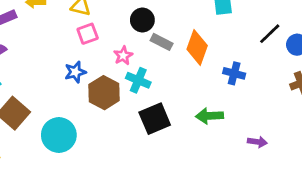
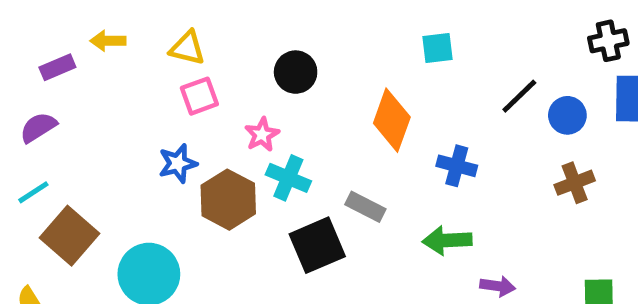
gray rectangle: (162, 42) -> (365, 207), moved
green arrow: (209, 116) -> (447, 240), moved

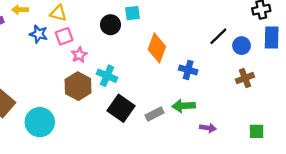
cyan square: (438, 48) -> (133, 13), moved
pink star: (262, 135) -> (79, 55), moved
blue star: (178, 163) -> (39, 34), moved, turned 30
gray rectangle: (365, 207) -> (155, 114), moved, turned -54
black square: (317, 245) -> (121, 108), turned -32

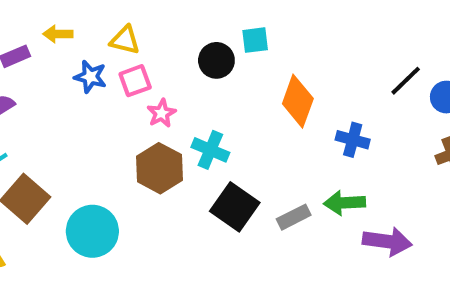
purple arrow: (208, 128) -> (387, 241), size x1.6

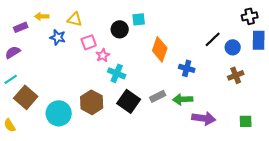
pink square: (135, 81) -> (89, 42), moved
pink star: (162, 113) -> (103, 55), moved
brown hexagon: (159, 168) -> (92, 102), moved
gray rectangle: (294, 217) -> (158, 96), moved

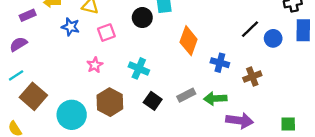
pink star: (103, 55) -> (95, 65), moved
brown cross: (236, 75) -> (252, 77), moved
black square: (129, 101) -> (153, 101), size x0.7

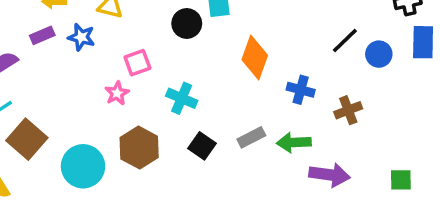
purple rectangle: (28, 15) -> (42, 35), moved
pink square: (106, 33) -> (137, 63), moved

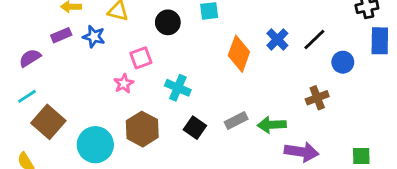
black circle: (187, 23) -> (168, 22), moved
blue circle: (379, 54) -> (343, 62), moved
blue cross: (301, 90) -> (277, 39), moved, turned 30

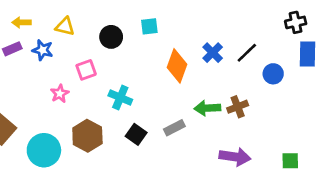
pink star: (124, 84) -> (60, 94), moved
brown cross: (317, 98) -> (238, 107), moved
green arrow: (272, 125) -> (207, 108), moved

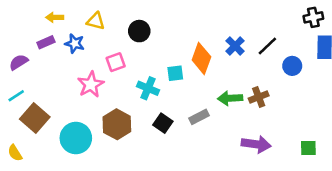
cyan square: (149, 26) -> (175, 73), moved
pink star: (60, 94) -> (91, 85), size x1.5

